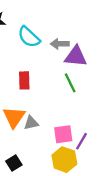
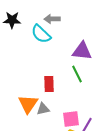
gray arrow: (60, 44) -> (52, 19), moved
red rectangle: (24, 80) -> (49, 84), moved

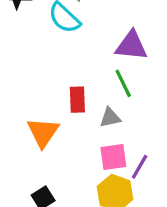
gray triangle: (43, 109) -> (110, 118), moved

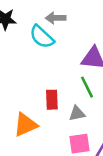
orange triangle: (43, 132) -> (25, 125), turned 32

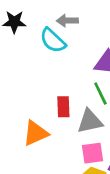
gray triangle: (77, 113) -> (90, 121), size x1.5

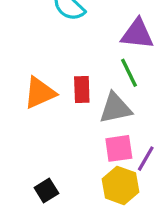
orange triangle: (36, 133) -> (40, 93), moved

